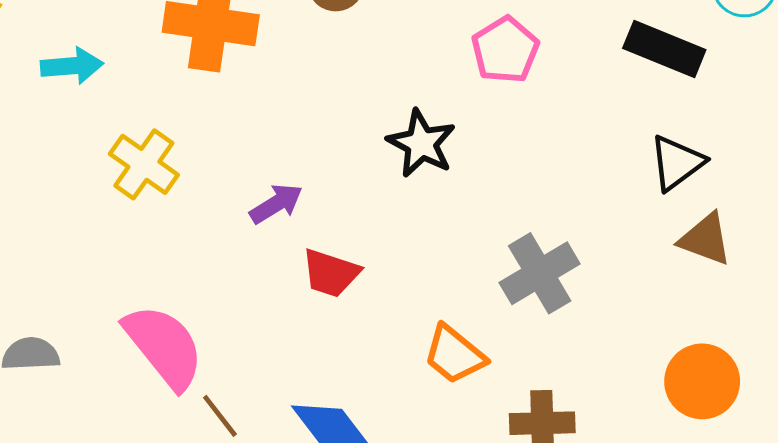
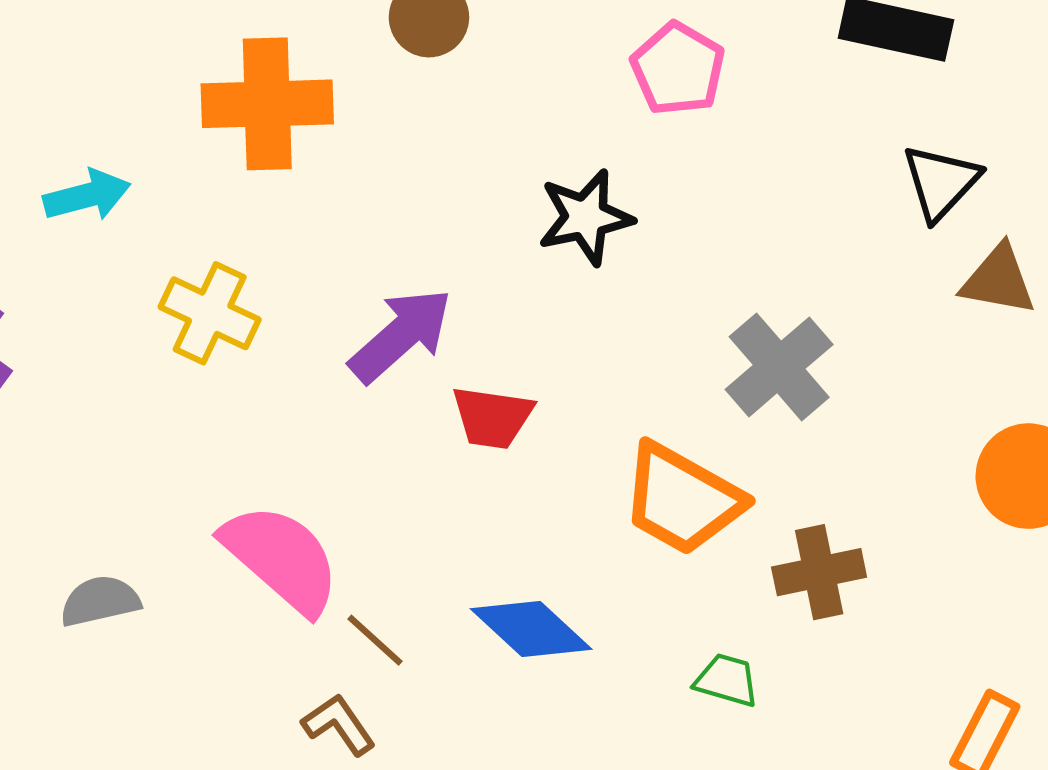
black star: (421, 143) -> (585, 217), turned -30
purple arrow: (276, 204) -> (401, 335), size x1.5
orange trapezoid: (454, 355) -> (682, 499), size x1.4

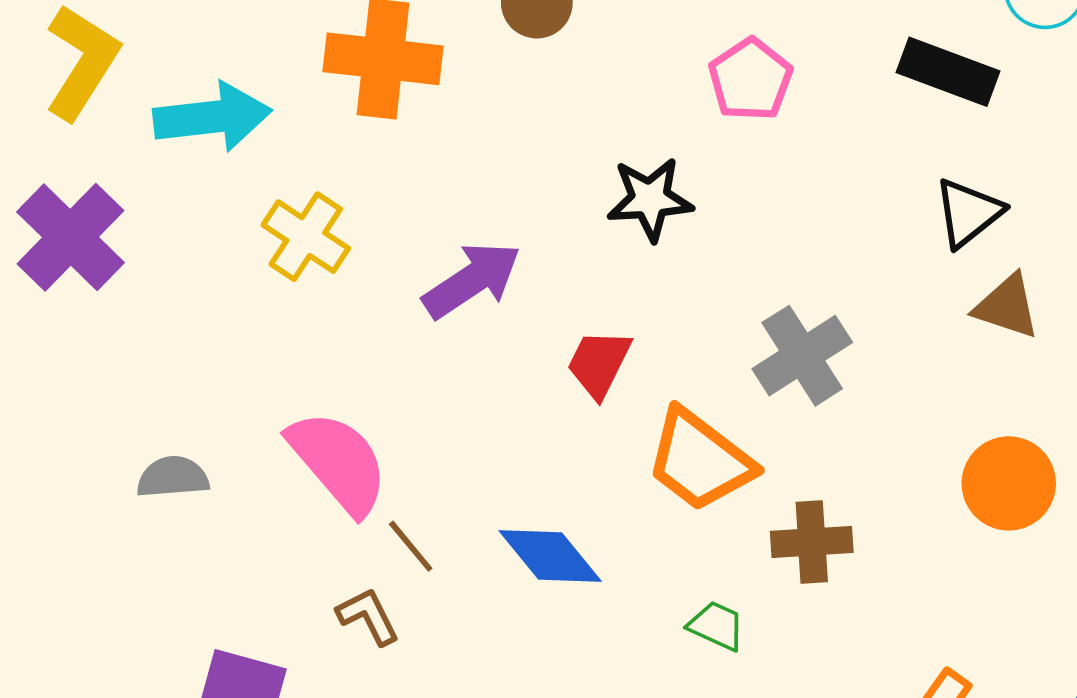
cyan arrow: (87, 195) -> (212, 117), size x1.5
red trapezoid: (492, 417) -> (599, 363), moved, turned 100

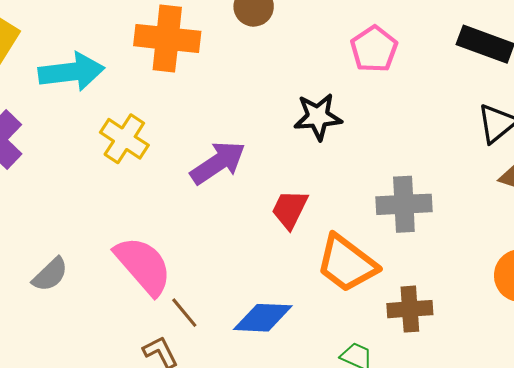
gray cross: (802, 356) -> (404, 204), turned 30
gray semicircle: (173, 477) -> (50, 274), turned 141
blue diamond: (550, 556) -> (263, 318), turned -48

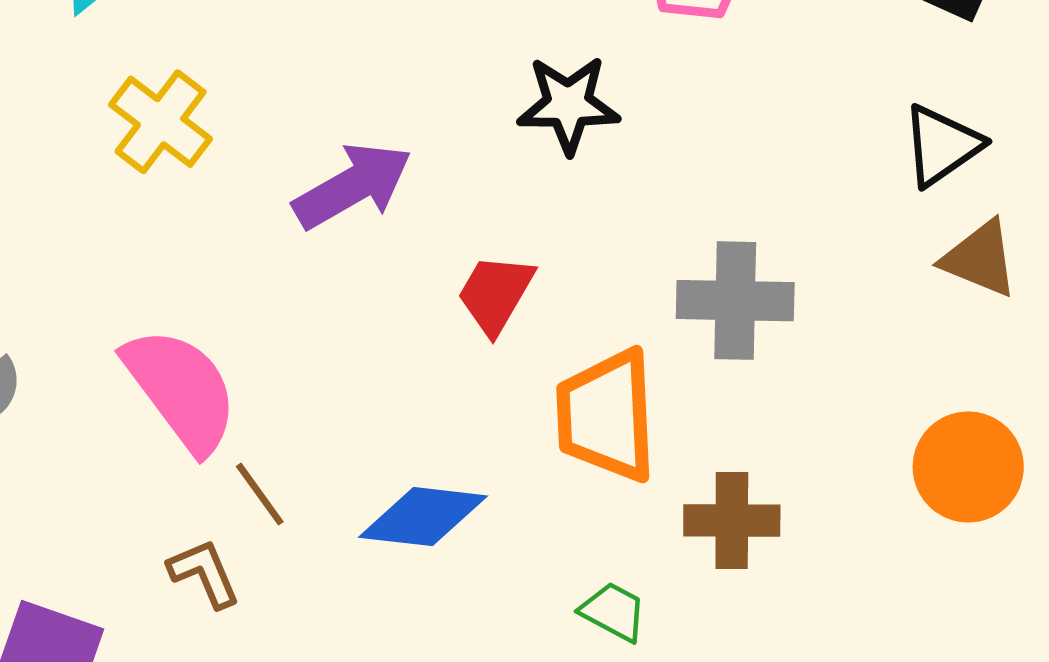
orange trapezoid: (347, 263) -> (606, 416), turned 46

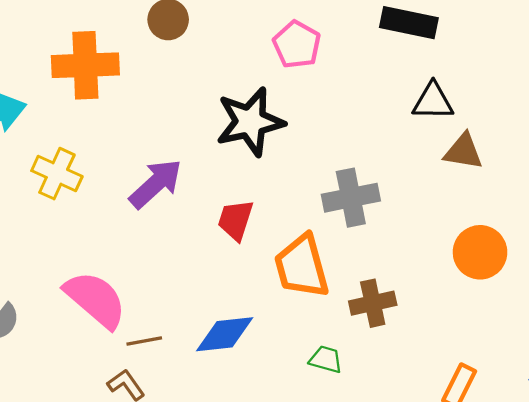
black star: (568, 105) -> (250, 122), size x1.4
black triangle: (942, 145) -> (433, 101), turned 48
brown line: (260, 494) -> (144, 341), turned -52

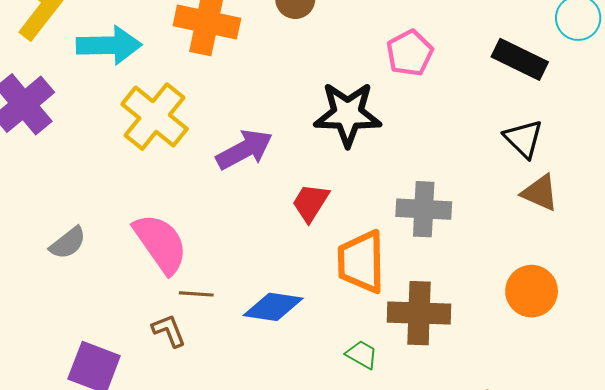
black triangle: (433, 101) -> (524, 139), turned 30
yellow cross: (57, 174) -> (155, 117), size x1.4
brown cross: (373, 303) -> (419, 313), size x1.4

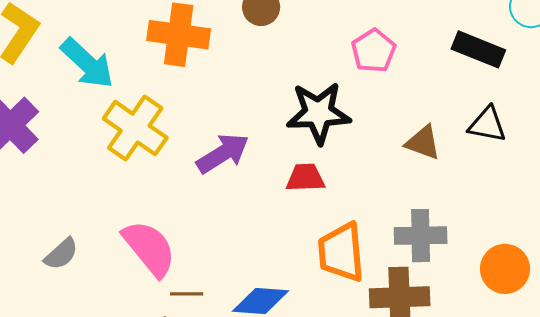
cyan arrow: (109, 45) -> (87, 63), turned 48
black triangle: (524, 139) -> (487, 125), turned -30
brown triangle: (540, 193) -> (423, 143), moved
red trapezoid: (310, 203) -> (305, 178), moved, turned 60
gray cross: (424, 209) -> (421, 236), moved

